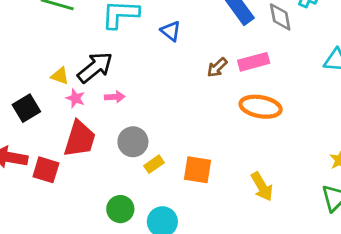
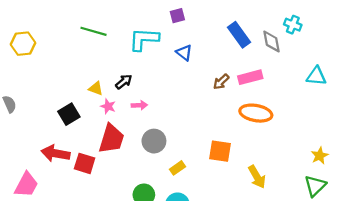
black arrow: (95, 67) -> (124, 82), size x0.6
yellow rectangle: (154, 164) -> (177, 168), moved
orange square: (197, 170) -> (220, 151), moved

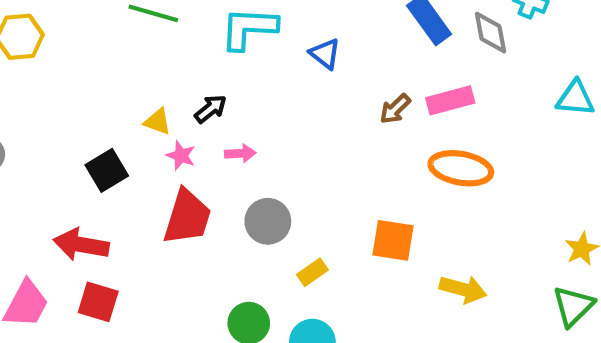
red square: (85, 163) -> (98, 302), moved
yellow arrow: (257, 177) -> (463, 289), turned -45

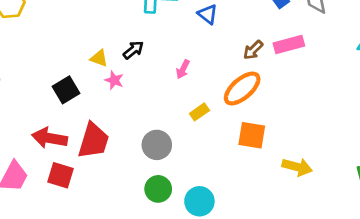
pink arrow: (240, 153) -> (183, 69), moved, turned 120
orange ellipse: (461, 168) -> (242, 88), moved, turned -51
red trapezoid: (187, 217) -> (94, 141), moved
gray circle: (268, 221) -> (157, 145), moved
yellow rectangle: (312, 272) -> (199, 112), moved

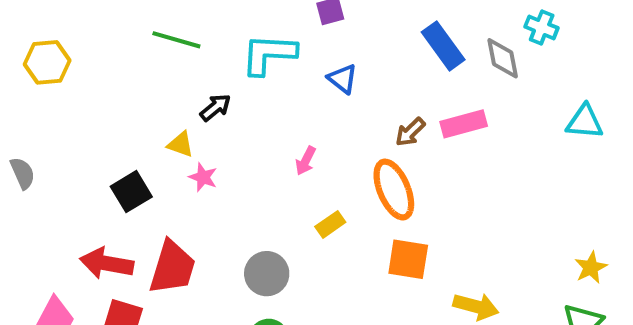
black arrow: (133, 50) -> (215, 107), moved
orange ellipse: (242, 88) -> (394, 190), turned -72

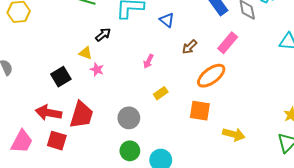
pink rectangle: (464, 124) -> (228, 43), turned -35
brown arrow: (410, 132) -> (190, 47), moved
orange ellipse: (394, 190) -> (211, 76), moved, turned 76

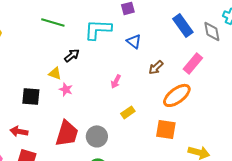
black square: (61, 77) -> (31, 96), turned 36
red arrow: (49, 113) -> (19, 131), size x0.7
red trapezoid: (81, 115) -> (67, 133), moved

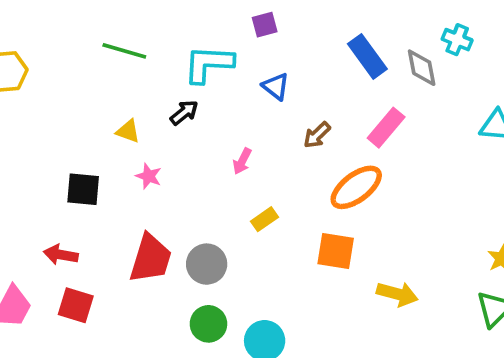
black arrow: (72, 55) -> (184, 113), moved
yellow triangle: (55, 73) -> (128, 131), moved

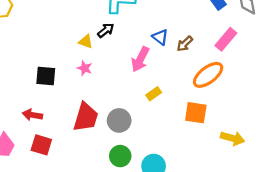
blue triangle: (276, 86) -> (160, 37), moved
yellow triangle: (128, 131) -> (86, 42), moved
pink arrow: (242, 161) -> (140, 59), size x1.6

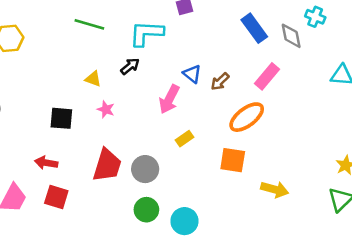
yellow triangle: (86, 42) -> (93, 79), moved

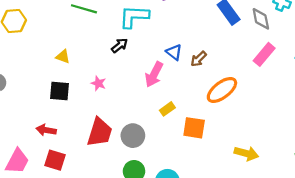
pink rectangle: (267, 76) -> (264, 54), moved
yellow triangle: (93, 79) -> (63, 57), moved
orange square: (233, 160) -> (194, 128), moved

